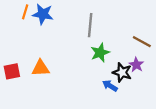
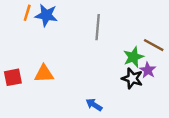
green star: (100, 53) -> (133, 57), moved
blue arrow: (110, 86) -> (94, 105), moved

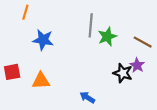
blue star: (46, 15) -> (43, 40), moved
green star: (133, 57) -> (107, 37), moved
orange triangle: (44, 74) -> (41, 81), moved

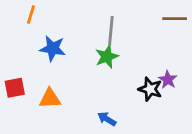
green star: (107, 37) -> (107, 57), moved
brown line: (143, 42) -> (175, 19), moved, turned -30

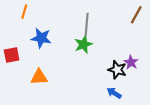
brown line: (175, 19) -> (136, 15), turned -60
red square: (15, 88) -> (12, 55), moved
blue arrow: (107, 119) -> (114, 93), moved

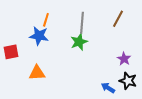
orange line: (24, 12) -> (46, 20), moved
brown line: (136, 15) -> (118, 19), moved
black star: (117, 70) -> (128, 81), moved

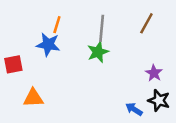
orange triangle: (37, 73) -> (33, 98), moved

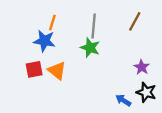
green star: (98, 52) -> (90, 48), turned -30
red square: (13, 64) -> (34, 69), moved
orange triangle: (33, 98) -> (57, 71), moved, turned 42

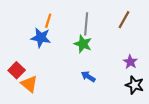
red square: (34, 69) -> (17, 70), moved, turned -35
orange triangle: (57, 71) -> (29, 84), moved
blue arrow: (123, 100) -> (88, 77), moved

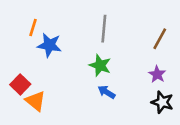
brown line: (124, 20) -> (160, 39), moved
orange line: (48, 21) -> (33, 27), moved
green star: (83, 44) -> (100, 65), moved

